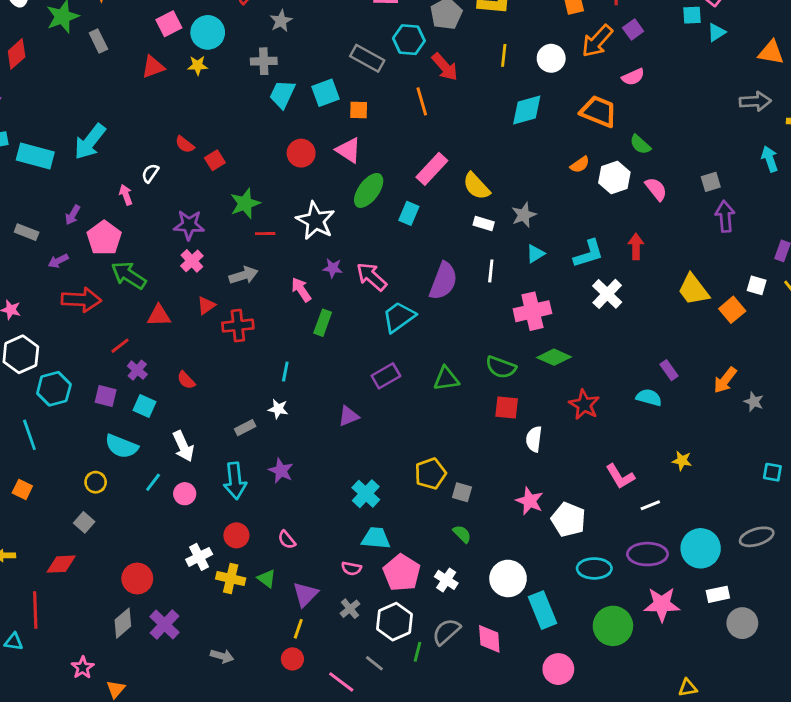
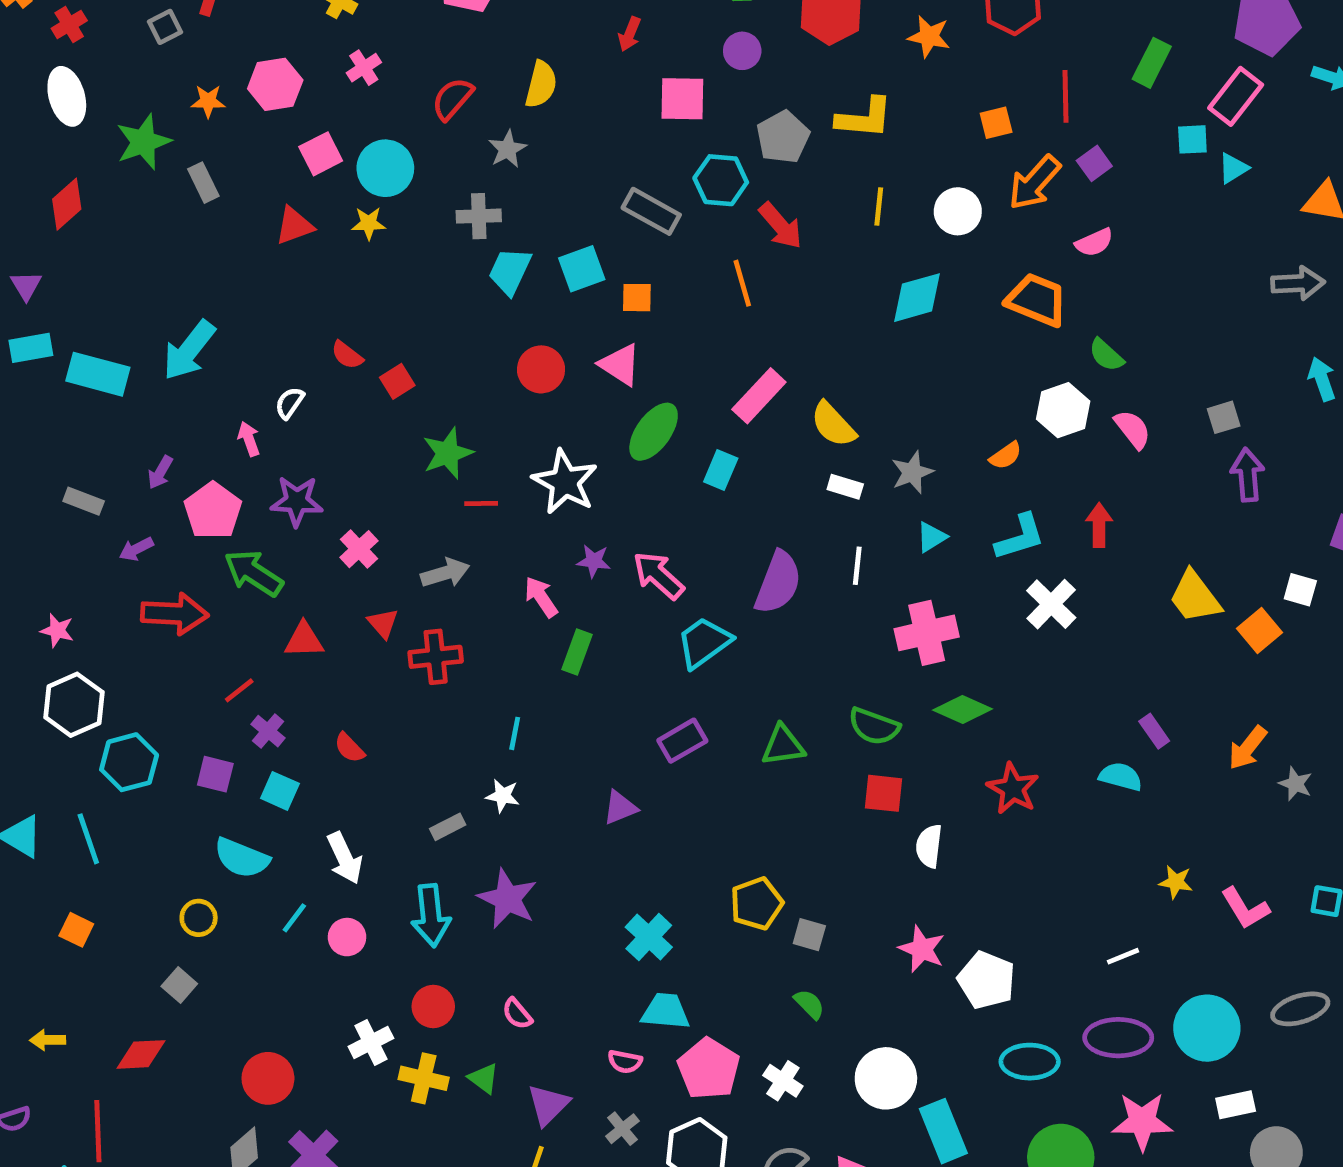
orange semicircle: (580, 165) -> (1006, 456), moved
purple star: (189, 225) -> (297, 501), moved
red triangle: (206, 305) -> (383, 623), turned -36
purple star: (281, 471) -> (507, 899), size x1.4
pink L-shape: (620, 476) -> (1245, 908), moved

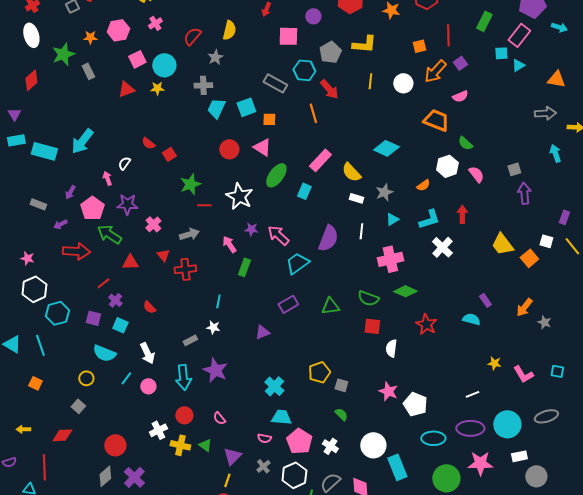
cyan diamond: (917, 298) -> (386, 148), moved, turned 40

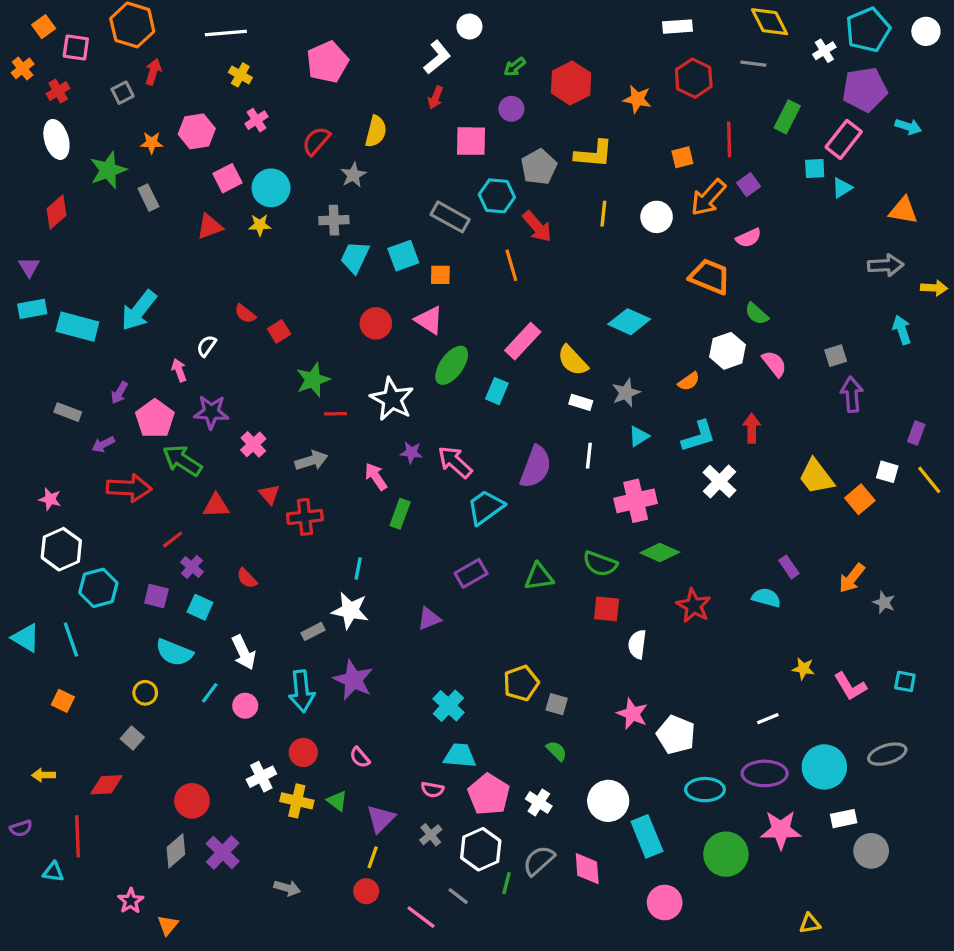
white star: (213, 327) -> (350, 611), size x1.6

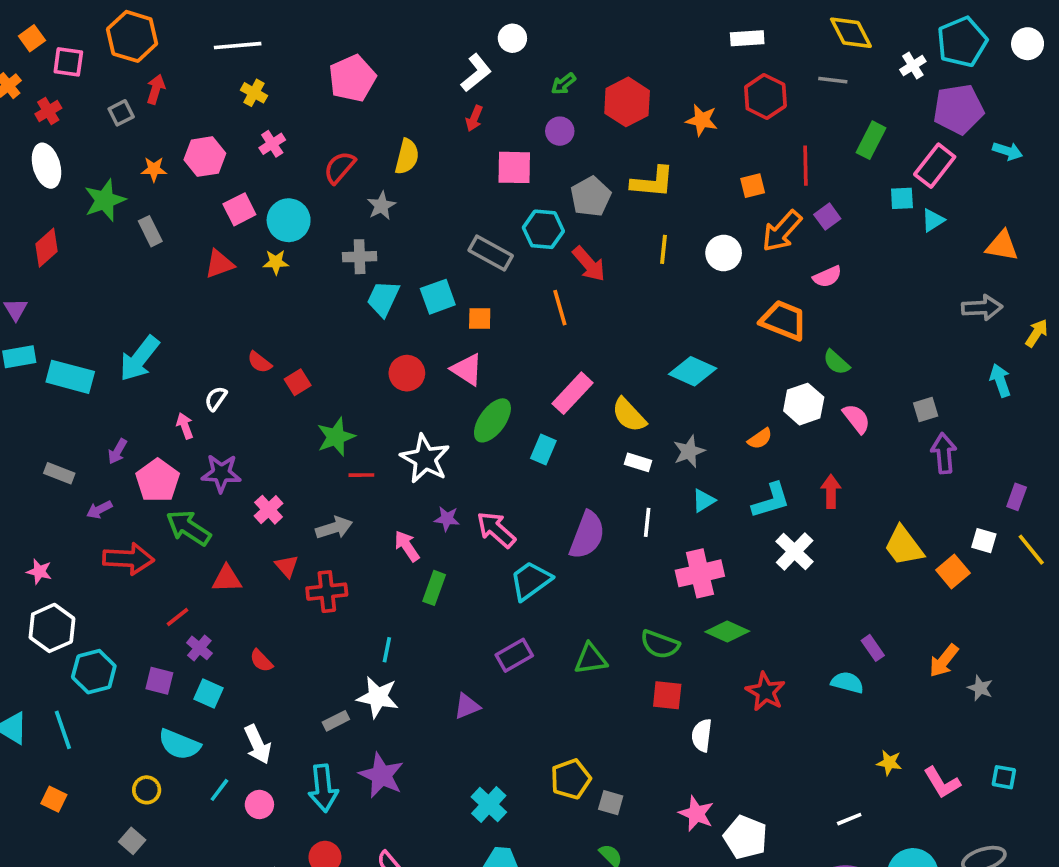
yellow arrow: (934, 288) -> (1037, 333), turned -60

